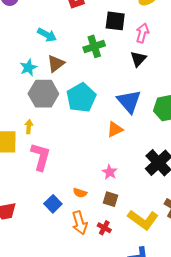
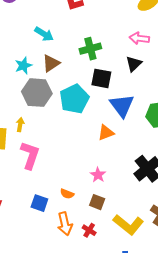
black square: (115, 21) -> (101, 78), moved
pink arrow: (142, 33) -> (139, 38), turned -102
blue square: (53, 204) -> (39, 203), turned -30

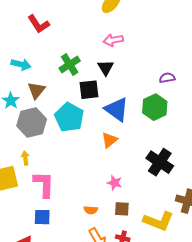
black triangle: (134, 64) -> (106, 68), moved
blue square: (39, 203) -> (42, 217), moved

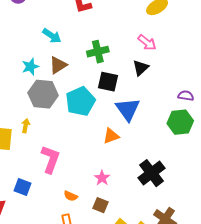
pink arrow: (113, 40) -> (147, 43), turned -150
black triangle: (106, 68) -> (141, 68), moved
green hexagon: (155, 107) -> (180, 122), moved
pink L-shape: (44, 184) -> (50, 159), moved

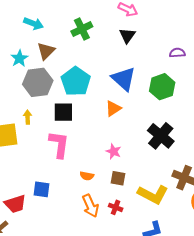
black square: (108, 82) -> (63, 112), moved
green hexagon: (180, 122) -> (162, 87), moved
blue square: (22, 187) -> (41, 189), moved

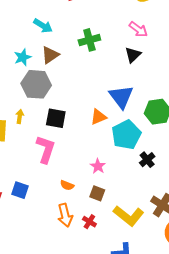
cyan pentagon: (76, 81) -> (126, 135), moved
orange triangle: (113, 108) -> (98, 117), moved
black cross: (161, 136) -> (147, 160), size x0.6

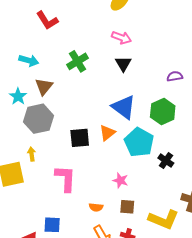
black square: (56, 118) -> (80, 138), moved

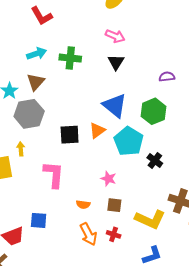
cyan arrow: (29, 60) -> (37, 54), moved, turned -36
green cross: (78, 61) -> (70, 58), turned 35

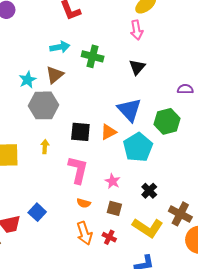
pink arrow: (115, 36) -> (137, 30), moved, turned 48
yellow arrow: (21, 149) -> (45, 146), moved
black cross: (155, 160) -> (149, 191), moved
pink L-shape: (54, 174) -> (78, 170), moved
blue square: (39, 220) -> (37, 212), turned 30

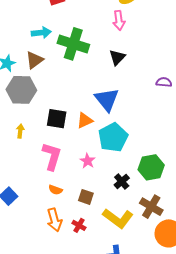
green cross: (93, 56) -> (73, 44), size x1.4
green hexagon: (167, 121) -> (151, 167), moved
pink star: (113, 181) -> (88, 161), moved

